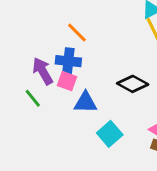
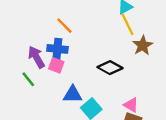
blue triangle: (85, 102) -> (73, 94), moved

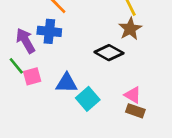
brown star: (143, 45) -> (130, 29), moved
pink square: (56, 65) -> (32, 76), moved, turned -35

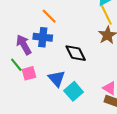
black diamond: (109, 53) -> (76, 53), moved, turned 35
blue triangle: (67, 83) -> (57, 79), turned 48

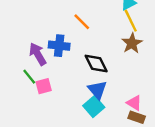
orange line: (49, 16) -> (82, 22), moved
blue triangle: (57, 79) -> (97, 90), moved

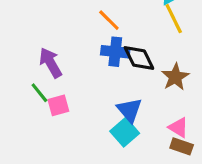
brown star: (132, 43) -> (175, 77), moved
blue cross: (59, 46) -> (115, 52), moved
black diamond: (96, 64) -> (139, 58), moved

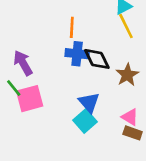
orange line: (109, 20) -> (72, 27), turned 48
pink square: (58, 105) -> (30, 99), size x1.5

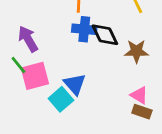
brown star: (127, 75) -> (136, 51), turned 30
blue triangle: (89, 103) -> (75, 84), moved
cyan square: (85, 121) -> (61, 99), moved

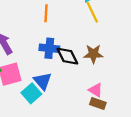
blue cross: (84, 29) -> (49, 48), moved
black diamond: (105, 35) -> (67, 56), moved

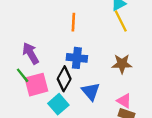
black diamond: (67, 56) -> (64, 79), moved, turned 55
blue triangle: (43, 81) -> (91, 91), moved

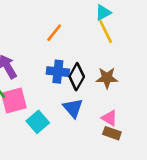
orange line: (73, 22) -> (54, 33), turned 36
black diamond: (64, 79) -> (77, 77), moved

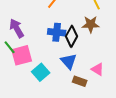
brown star: (107, 78) -> (91, 24), moved
brown rectangle: (112, 133) -> (80, 81), moved

